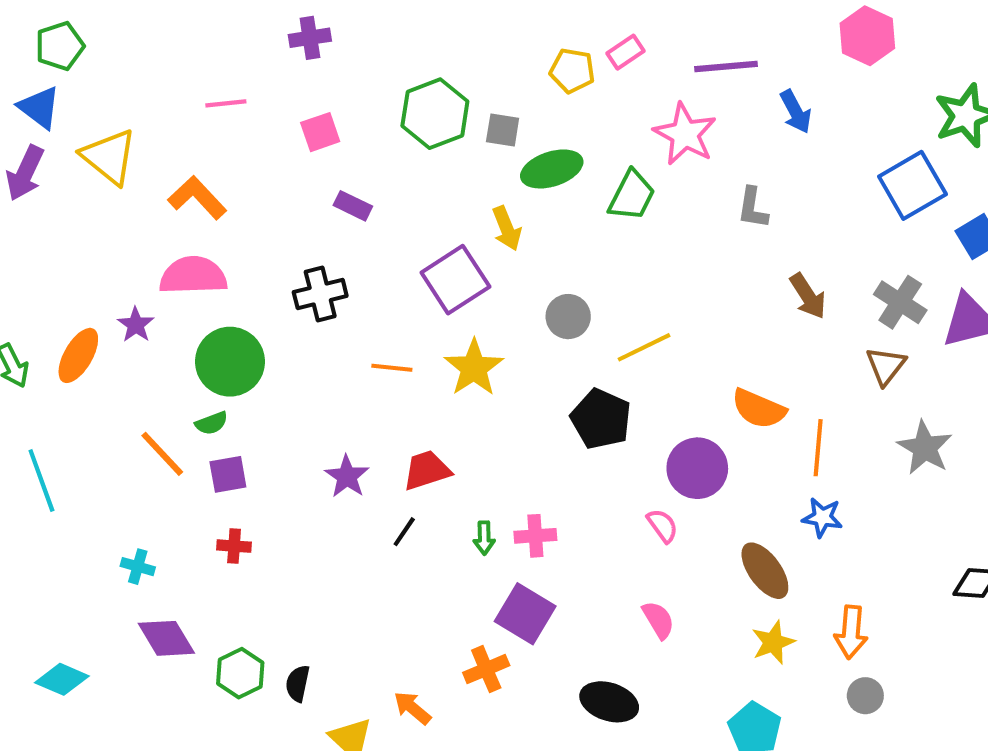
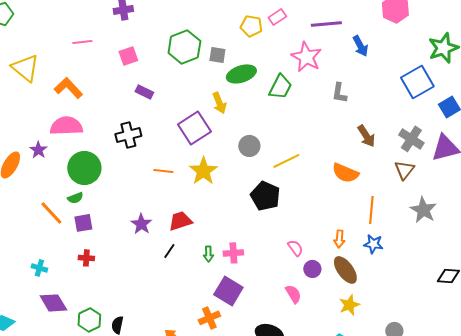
orange semicircle: (759, 409) -> (345, 173), moved
purple circle: (697, 468) -> (312, 269), moved, size x0.6
orange arrow: (851, 632) -> (339, 239), moved, size x0.7

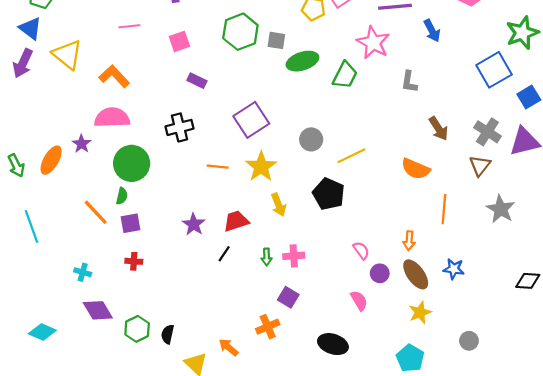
yellow arrow: (219, 103) -> (279, 205), moved
green semicircle: (75, 198) -> (122, 196), turned -56
blue star: (373, 244) -> (454, 269), moved
purple square: (228, 291) -> (288, 297), size x0.7

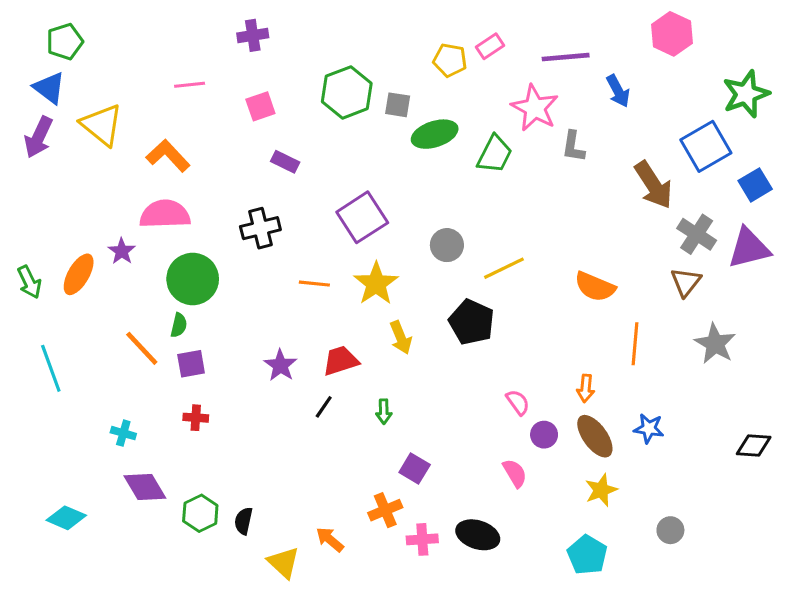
gray L-shape: (409, 82) -> (573, 146), moved
brown arrow: (439, 129) -> (653, 185), moved, size x1.4
pink cross: (294, 256) -> (422, 539), moved

